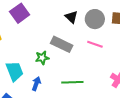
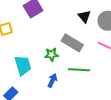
green line: (72, 82) -> (79, 70), moved
blue arrow: (36, 84) -> (52, 81), moved

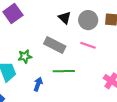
green star: (52, 55) -> (25, 56), moved

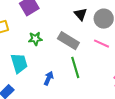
green star: (25, 56) -> (35, 39), moved
green line: (64, 71) -> (75, 67), turned 70

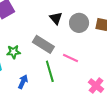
green star: (35, 39) -> (13, 52), moved
pink line: (101, 44) -> (71, 58), moved

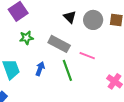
green star: (13, 52) -> (26, 38), moved
blue arrow: (23, 82) -> (40, 69), moved

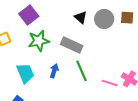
green star: (26, 38) -> (39, 41), size x1.5
pink line: (87, 56) -> (110, 83), moved

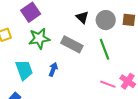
green line: (81, 71) -> (105, 49), moved

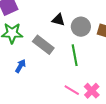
black triangle: (82, 17) -> (58, 20), turned -40

